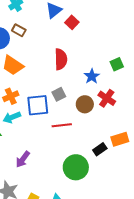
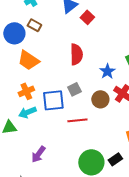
black rectangle: (100, 149) -> (115, 159), moved

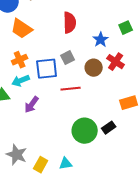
purple arrow: (38, 154) -> (32, 105), moved

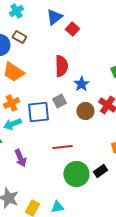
blue star: (101, 40) -> (81, 84), moved
red line: (71, 89) -> (62, 147), moved
purple arrow: (32, 105) -> (20, 158), moved, turned -60

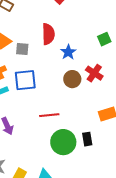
gray square: (59, 101) -> (22, 49), moved, turned 32
black rectangle: (100, 171) -> (87, 139), turned -64

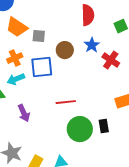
red semicircle: (48, 34) -> (88, 15), moved
blue star: (68, 52) -> (92, 45), moved
brown circle: (72, 79) -> (65, 50), moved

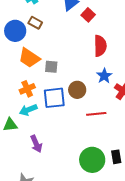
brown circle: (65, 50) -> (77, 90), moved
red line: (66, 102) -> (96, 114), moved

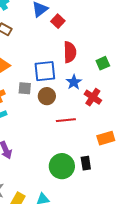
gray square: (51, 67) -> (25, 88), moved
blue square: (54, 98) -> (45, 71), moved

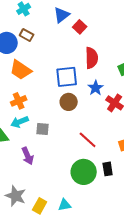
gray square: (25, 88) -> (43, 129), moved
red line: (66, 120) -> (88, 140), moved, turned 48

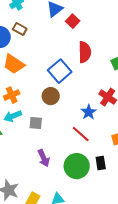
blue square: (67, 77) -> (60, 71), turned -35
blue star: (96, 88) -> (89, 112), moved
brown circle: (69, 102) -> (51, 96), moved
purple arrow: (28, 156) -> (44, 158), moved

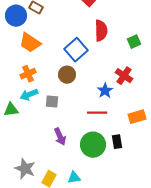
red line: (81, 134) -> (97, 113), turned -42

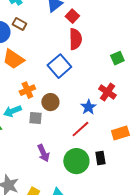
red semicircle: (101, 31) -> (75, 39), moved
orange cross: (28, 74) -> (27, 90), moved
brown circle: (67, 75) -> (50, 102), moved
red line: (97, 113) -> (80, 129), turned -42

